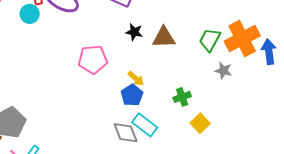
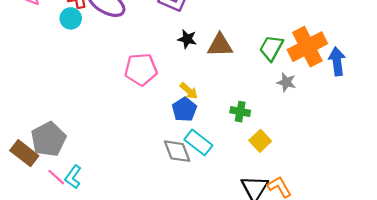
green cross: (182, 97) -> (240, 112), turned 30

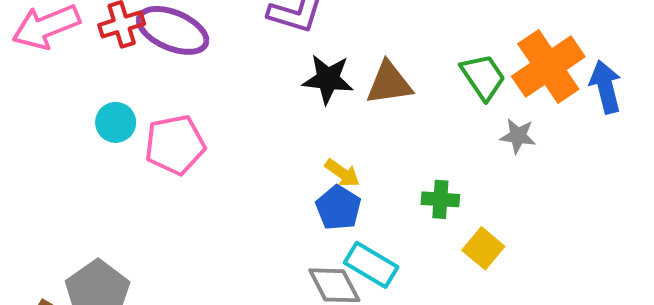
cyan circle: (71, 18) -> (116, 122), moved
black star: (187, 39) -> (328, 79), size x1.4
green trapezoid: (271, 48) -> (483, 77), turned 124
pink pentagon: (141, 69) -> (175, 145), moved

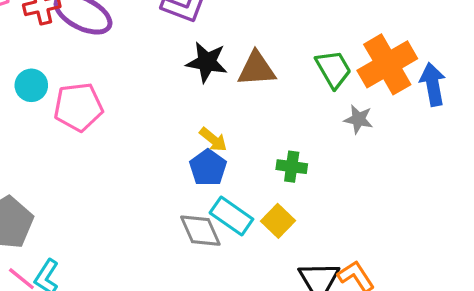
yellow square: (483, 248) -> (278, 221), moved

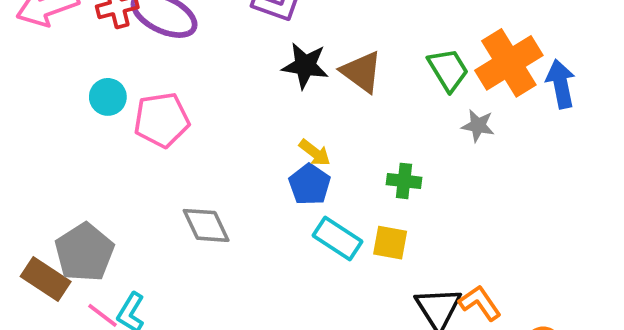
brown triangle: (257, 69) -> (361, 72), turned 42
yellow square: (278, 221) -> (390, 243), turned -32
gray diamond: (200, 231) -> (206, 225), moved

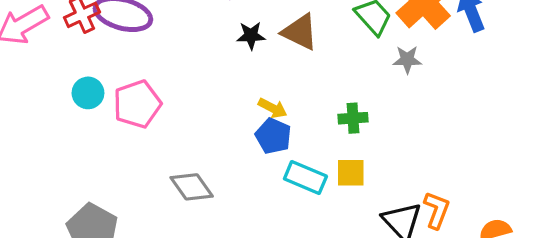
black star: (305, 66) -> (251, 36), size x0.7
orange L-shape: (480, 303) -> (437, 210), turned 66

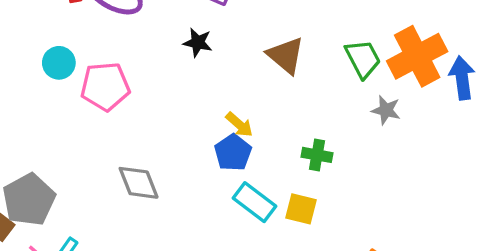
black star: (251, 36) -> (198, 42), moved

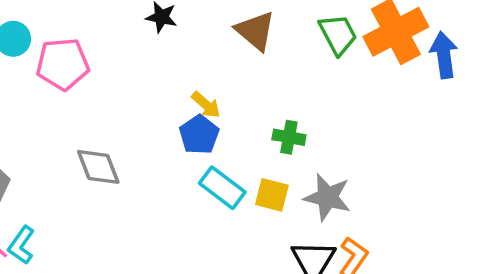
gray star: (386, 110) -> (327, 197), moved, size x1.5

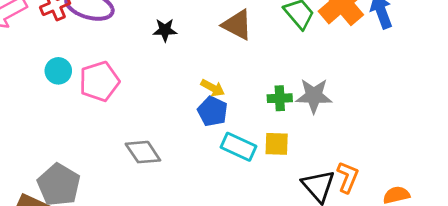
gray star: (327, 197) -> (314, 96), moved

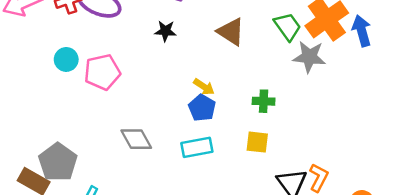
gray star: (314, 96) -> (309, 57), moved
cyan rectangle: (238, 147) -> (197, 147), moved, turned -40

